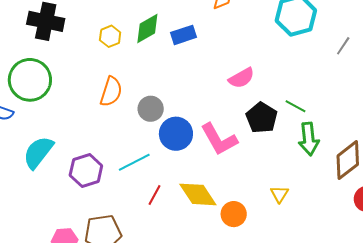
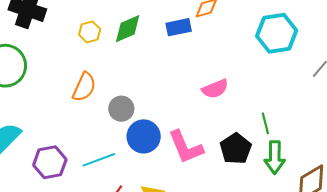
blue rectangle: (183, 35) -> (179, 27), moved
green line: (295, 106) -> (265, 123), turned 40
black pentagon: (262, 118) -> (236, 149), moved

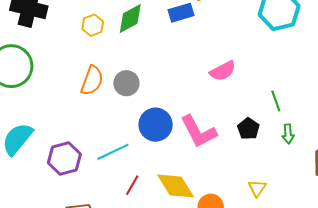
gray circle: (121, 109) -> (126, 83), moved
black pentagon: (236, 149) -> (248, 129), size x0.7
green arrow: (275, 157) -> (288, 134), size x0.6

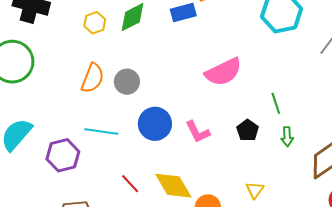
pink semicircle: (223, 71) -> (223, 72), size x1.4
pink L-shape: (198, 132) -> (198, 132), size x0.7
cyan line: (113, 152) -> (101, 132), moved, turned 32
red line: (132, 185) -> (130, 184), turned -75

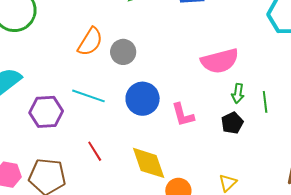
green arrow: (287, 137) -> (238, 93), moved
red line: (130, 184) -> (95, 151), moved

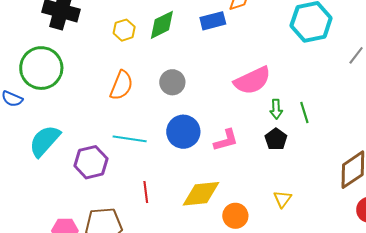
gray circle: (123, 52) -> (172, 82), moved
pink L-shape: (183, 115) -> (226, 140), turned -80
red line: (95, 151) -> (146, 192), turned 35
yellow diamond: (149, 163) -> (201, 194), turned -66

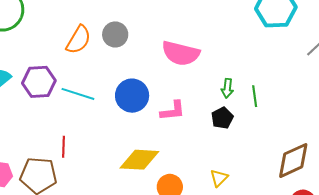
pink semicircle: (252, 81) -> (181, 53), moved, turned 30
gray circle: (172, 82) -> (115, 34), moved
purple hexagon: (91, 162) -> (39, 82), moved
red line: (146, 192) -> (63, 147), moved

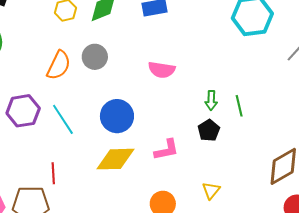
pink semicircle: (181, 53) -> (162, 70), size x0.7
cyan line: (78, 94) -> (63, 119), turned 44
pink L-shape: (173, 111) -> (167, 150), moved
yellow diamond: (139, 160) -> (115, 159), moved

